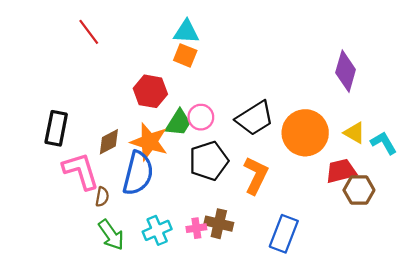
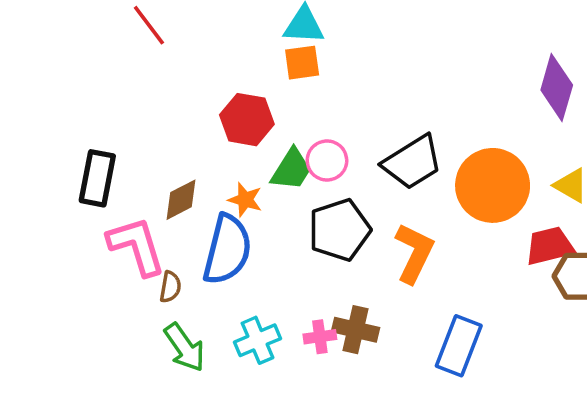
orange square: (185, 55) -> (302, 63), turned -30
orange star: (149, 142) -> (245, 200), size x0.6

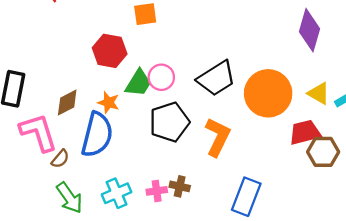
brown semicircle: (170, 287) -> (60, 159), turned 30
brown cross: (355, 330) -> (180, 186), size x0.7

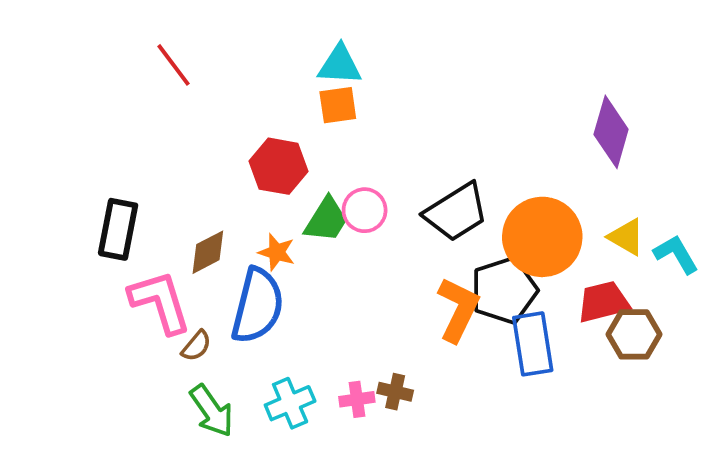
black pentagon: (169, 122) -> (504, 290), moved
blue rectangle: (246, 197) -> (533, 344), moved, turned -30

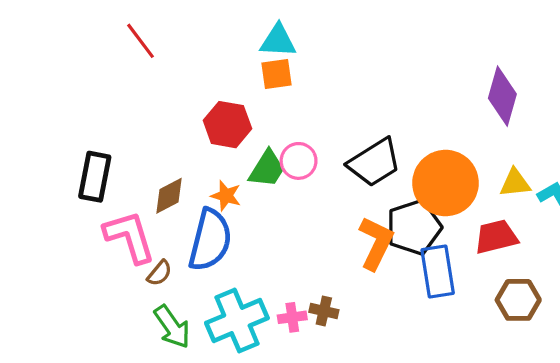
yellow triangle: (626, 237) -> (515, 183), turned -36
brown hexagon: (634, 334) -> (518, 300), moved
cyan cross: (290, 403) -> (237, 320), size x1.5

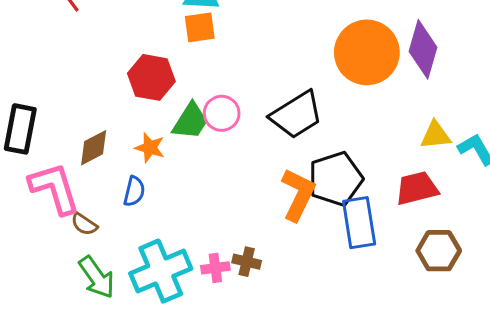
orange circle: (446, 183) -> (367, 52), moved
blue semicircle: (210, 240) -> (134, 191), size x0.5
brown semicircle: (160, 273) -> (84, 224), turned 84

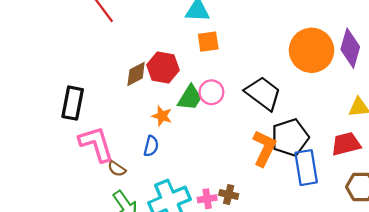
orange square: (200, 27) -> (208, 42), moved
black trapezoid: (297, 115) -> (263, 93), turned -111
brown diamond: (94, 148) -> (136, 74), moved

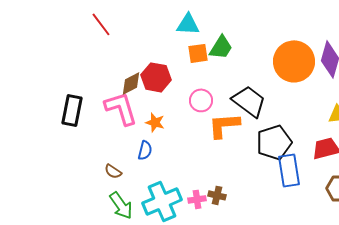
green trapezoid: (190, 98) -> (221, 47), moved
pink L-shape: (96, 144) -> (121, 108), moved
orange L-shape: (264, 148) -> (224, 125), moved, turned -120

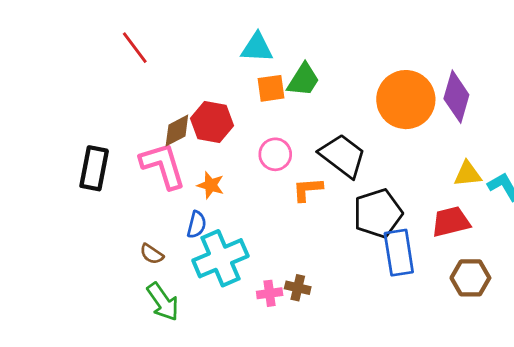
orange L-shape: (224, 125) -> (308, 189), size x0.7
cyan cross: (162, 201) -> (220, 258), moved

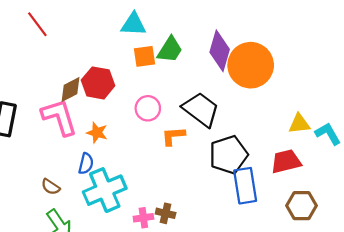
purple diamond: (456, 97) -> (220, 51), moved

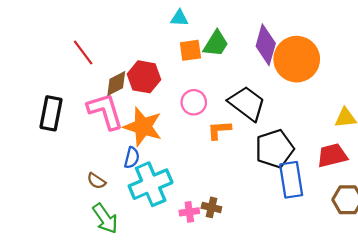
red line: (37, 24) -> (83, 52), moved
cyan triangle: (133, 24) -> (179, 18), size x0.7
orange star: (97, 133) -> (143, 127), size x1.8

